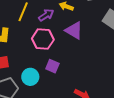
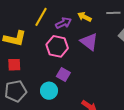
cyan circle: (30, 77) -> (49, 91), moved

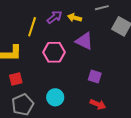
purple arrow: (63, 23) -> (54, 17), moved
purple square: (63, 74) -> (95, 76), moved

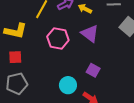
cyan circle: (55, 97) -> (68, 85), moved

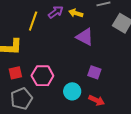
pink hexagon: (58, 38) -> (42, 76), moved

